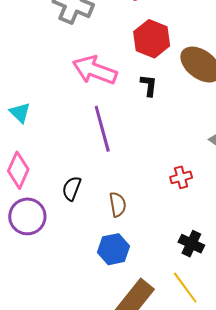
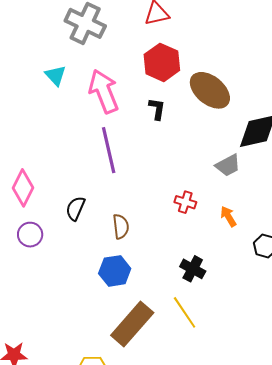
pink arrow: (95, 70) -> (104, 91), turned 45
cyan triangle: (20, 113) -> (56, 75), moved
red cross: (181, 177) -> (185, 202), turned 30
purple circle: (27, 216) -> (30, 235), size x0.7

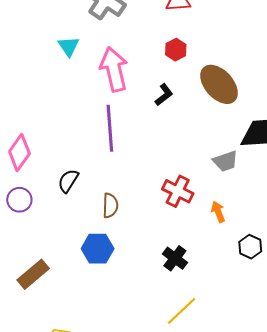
red hexagon: (162, 62) -> (176, 50), size x0.6
black L-shape: (157, 109) -> (164, 95), turned 35
red cross: (185, 202) -> (178, 191), size x1.4
yellow line: (185, 312) -> (182, 311), moved, turned 72
brown rectangle: (132, 324) -> (33, 274), moved, size x0.7

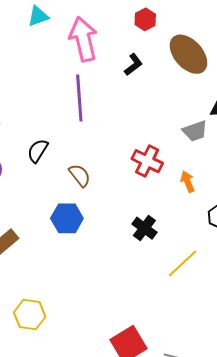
cyan triangle: (69, 46) -> (38, 16), turned 45
brown semicircle: (110, 206) -> (80, 175), turned -40
yellow line: (182, 311) -> (183, 263), moved

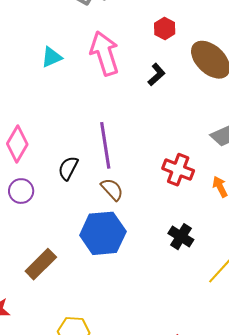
cyan triangle: (38, 16) -> (52, 57), moved
purple line: (79, 98) -> (105, 145), moved
blue hexagon: (67, 218) -> (103, 233), size x1.4

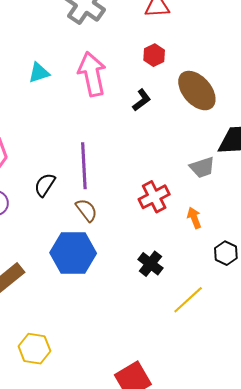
red cross: (178, 170) -> (154, 197), turned 36

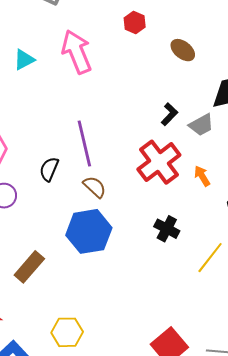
brown ellipse: (197, 91) -> (183, 50), size x0.6
black L-shape: (142, 100) -> (169, 114), moved
red cross: (154, 197) -> (159, 162), size x1.4

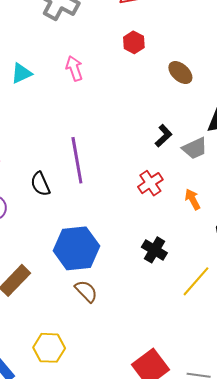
pink arrow: (77, 52) -> (74, 68), size x0.6
red cross: (159, 162) -> (150, 183), size x0.6
black semicircle: (49, 169) -> (40, 184), turned -50
brown semicircle: (95, 187) -> (86, 291), moved

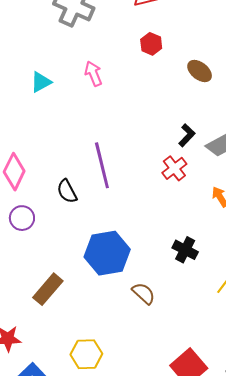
red cross: (150, 183) -> (174, 168), moved
brown semicircle: (86, 291) -> (144, 293), moved

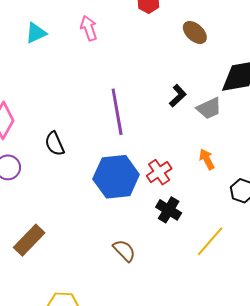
purple line: (102, 165) -> (117, 112), moved
red cross: (174, 168) -> (159, 172), moved
blue hexagon: (107, 253) -> (116, 177), moved

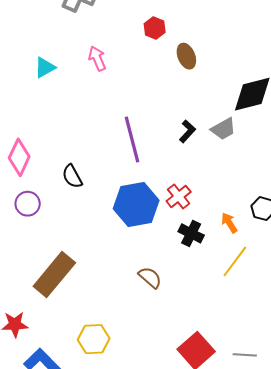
brown ellipse: (195, 32) -> (186, 56), moved, turned 30
black L-shape: (178, 96) -> (187, 131), moved
orange arrow: (207, 159) -> (229, 223), moved
brown rectangle: (29, 240) -> (54, 274), size x1.4

